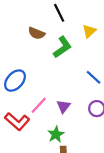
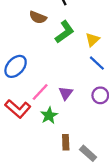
yellow triangle: (89, 31) -> (92, 40), moved
green star: (56, 134) -> (49, 115), moved

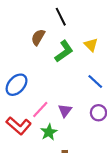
brown semicircle: (38, 17) -> (38, 37), turned 98
yellow triangle: (92, 40) -> (91, 45), moved, turned -32

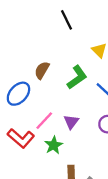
brown semicircle: (38, 37) -> (42, 70), moved
green L-shape: (64, 51) -> (77, 77), moved

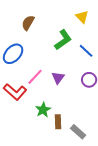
brown semicircle: (42, 70) -> (28, 23), moved
green star: (54, 145) -> (43, 110), moved

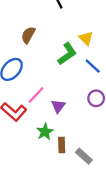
yellow triangle: (82, 17) -> (86, 38), moved
purple triangle: (58, 78) -> (58, 106), moved

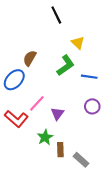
brown semicircle: (28, 35) -> (30, 58), moved
yellow triangle: (86, 38) -> (78, 43), moved
blue line: (93, 66) -> (89, 77), turned -35

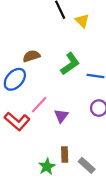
yellow triangle: (78, 43) -> (82, 21), moved
brown semicircle: (30, 58) -> (31, 56), turned 42
green star: (45, 137) -> (47, 167), moved

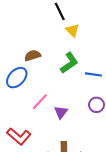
yellow triangle: (82, 21) -> (72, 30), moved
red L-shape: (17, 121) -> (19, 136), moved

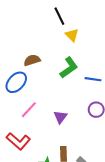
pink line: (40, 102) -> (29, 110), moved

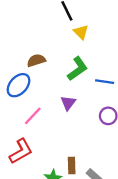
purple triangle: (60, 117) -> (68, 103), moved
red L-shape: (18, 141) -> (21, 151), turned -70

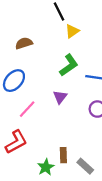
yellow triangle: (81, 32) -> (72, 31), turned 40
brown semicircle: (36, 60) -> (24, 43), moved

